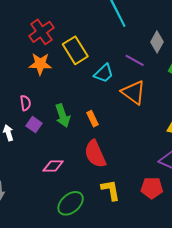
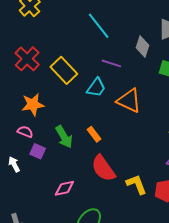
purple line: (135, 60) -> (111, 63), moved
orange star: (40, 64) -> (33, 104), moved
pink semicircle: (25, 103) -> (25, 132), turned -49
yellow L-shape: (111, 190) -> (136, 184), moved

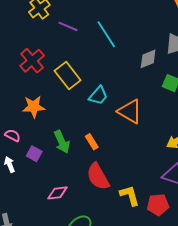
gray diamond: (142, 46) -> (148, 59), turned 45
purple line: (111, 63) -> (68, 26), moved
pink semicircle: (25, 132) -> (13, 135), moved

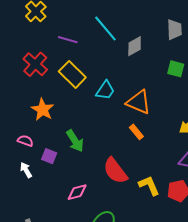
purple line: (68, 26) -> (68, 40), moved
gray diamond: (148, 59) -> (135, 46), moved
orange star: (34, 107) -> (43, 110), turned -30
orange rectangle: (92, 142) -> (136, 132), moved

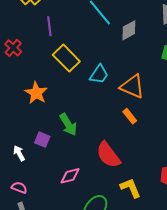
purple line: (68, 40) -> (49, 26), moved, turned 66
red cross: (35, 64) -> (13, 48), moved, size x0.7
pink semicircle: (25, 141) -> (19, 188), moved
yellow L-shape: (149, 186) -> (130, 188), moved

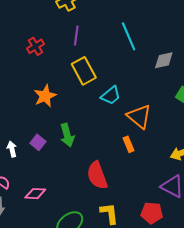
gray diamond: (129, 30) -> (164, 60), moved
pink diamond: (70, 176) -> (35, 194), moved

